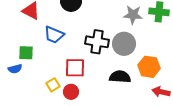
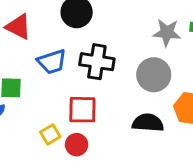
blue trapezoid: (54, 35) -> (52, 62), turned -40
black cross: (97, 42) -> (97, 62), moved

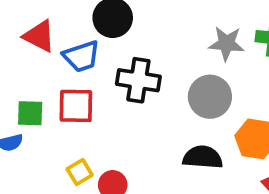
blue trapezoid: (52, 62) -> (81, 56), moved
red square: (82, 110) -> (76, 106), moved

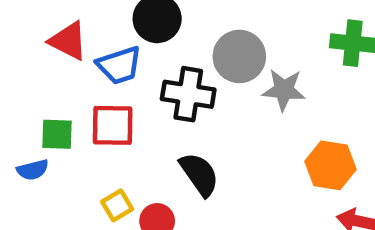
gray star: (226, 44) -> (284, 90), moved
gray circle: (210, 97) -> (239, 56), moved
black semicircle: (203, 157) -> (199, 174), moved, turned 51

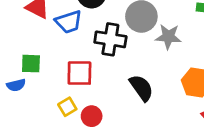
red square: (113, 125) -> (79, 73), moved
black semicircle: (199, 174) -> (141, 88), moved

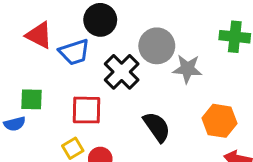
black cross: (110, 39) -> (122, 72), turned 36

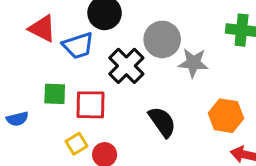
green square: (31, 99) -> (55, 94), moved

